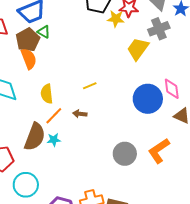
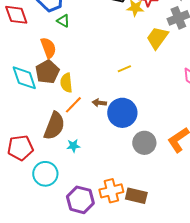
brown pentagon: (28, 40) -> (47, 72), moved
yellow line: (90, 86) -> (124, 69), moved
blue circle: (148, 99) -> (122, 113), moved
cyan star: (54, 140) -> (73, 146), moved

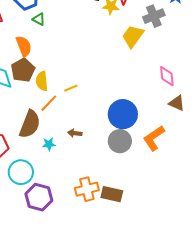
yellow line: (124, 69) -> (71, 88), moved
brown arrow: (99, 103) -> (75, 133), moved
blue circle: (122, 113) -> (123, 114), moved
purple hexagon: (80, 200) -> (39, 197), moved

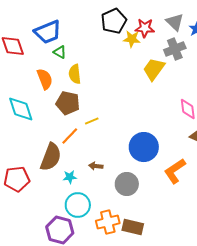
brown pentagon: (23, 70) -> (68, 103), moved, turned -30
yellow semicircle: (42, 81) -> (75, 74), moved
gray circle: (120, 141) -> (127, 184), moved
cyan circle: (21, 172) -> (78, 205), moved

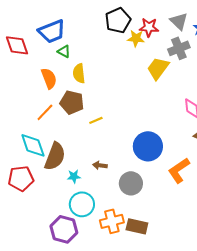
cyan diamond: (21, 109) -> (33, 145), moved
orange line: (70, 136) -> (45, 112), moved

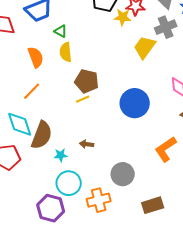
green triangle: (64, 51) -> (61, 31), moved
brown pentagon: (72, 102) -> (87, 81), moved
blue circle: (148, 146) -> (135, 103), moved
gray circle: (131, 183) -> (123, 174), moved
brown rectangle: (137, 226) -> (153, 205), moved, turned -30

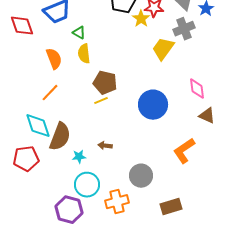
yellow star: (123, 17) -> (141, 19), turned 30

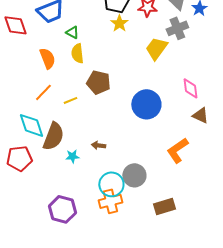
yellow star: (141, 19) -> (119, 23), moved
yellow line: (101, 101) -> (70, 100), moved
cyan circle: (87, 185) -> (111, 184), moved

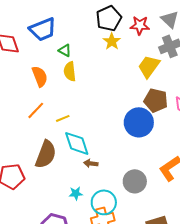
brown pentagon: (98, 82) -> (156, 100), moved
cyan diamond: (31, 125) -> (77, 143), moved
cyan star: (72, 156) -> (76, 193), moved
gray circle: (134, 175) -> (135, 181), moved

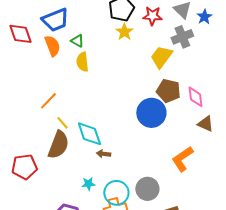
orange semicircle: (40, 76) -> (52, 46), moved
yellow line: (63, 118) -> (62, 123), moved, turned 72
gray circle: (135, 181) -> (147, 189), moved

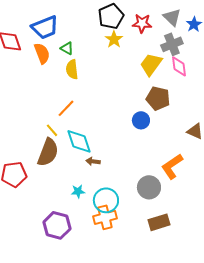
pink diamond: (195, 97) -> (179, 66), moved
orange line: (48, 101) -> (66, 108), moved
blue circle: (151, 113) -> (141, 120), size x0.6
gray circle: (147, 189) -> (149, 187), moved

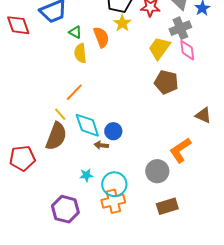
orange semicircle: (42, 53) -> (101, 37), moved
blue circle: (141, 120) -> (113, 131), moved

